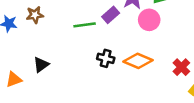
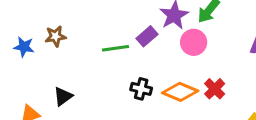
red cross: (181, 67) -> (215, 89), moved

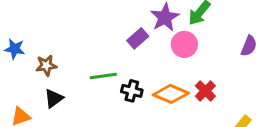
brown star: (55, 36) -> (46, 65), moved
green line: (116, 48) -> (103, 76), moved

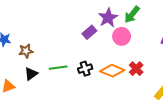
green line: (103, 76) -> (58, 68), moved
black cross: (132, 91) -> (85, 69), turned -32

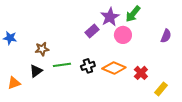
brown star: (26, 51) -> (42, 49), moved
red cross: (136, 69) -> (141, 73), moved

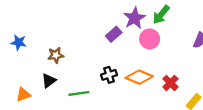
green line: (62, 65) -> (79, 93), moved

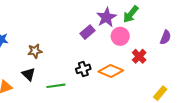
black triangle: (49, 81) -> (29, 74), turned -40
red cross: (170, 83) -> (139, 56), moved

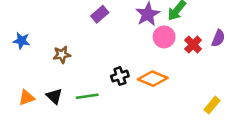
purple rectangle: (88, 32) -> (100, 14), moved
red cross: (139, 56) -> (193, 45), moved
black triangle: (29, 74) -> (54, 96), moved

